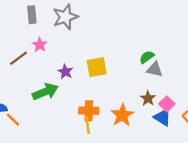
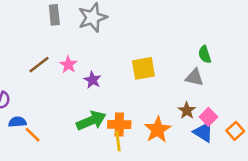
pink star: (40, 45) -> (68, 65), moved
green semicircle: (147, 57) -> (205, 54), moved, turned -72
yellow square: (97, 67) -> (143, 68), moved
green arrow: (45, 92) -> (91, 121), moved

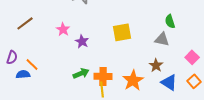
brown line: (39, 65) -> (25, 23), moved
pink square: (208, 117) -> (192, 57), moved
green arrow: (91, 121) -> (81, 73), size x0.7
orange line: (33, 135) -> (32, 64), moved

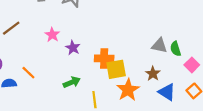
green semicircle: (170, 21) -> (176, 49), moved
yellow square: (122, 32) -> (116, 69), moved
orange line: (32, 64) -> (28, 73), moved
orange cross: (103, 76) -> (104, 58), moved

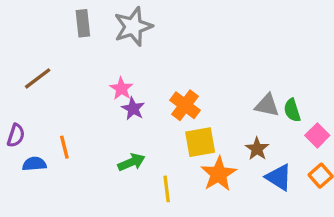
pink star: (52, 35) -> (121, 89), moved
orange cross: (104, 58) -> (185, 105), moved, turned 36
orange line: (28, 73) -> (64, 147), turned 32

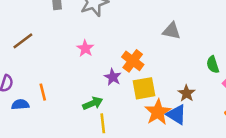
gray triangle: (267, 105) -> (171, 31), moved
purple star: (133, 109) -> (113, 77), moved
blue triangle: (279, 177) -> (176, 115), moved
yellow line: (167, 189) -> (103, 123), moved

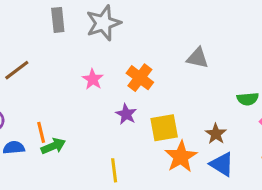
orange cross: (133, 61) -> (140, 78), moved
green semicircle: (213, 65) -> (248, 99), turned -77
green arrow: (93, 103) -> (53, 146), moved
blue triangle: (176, 115) -> (222, 164), moved

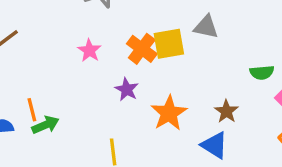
yellow square: (164, 128) -> (169, 44), moved
orange star: (181, 157) -> (169, 113), moved
blue triangle: (222, 164) -> (215, 145), moved

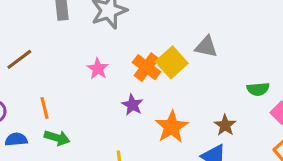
yellow square: (169, 44) -> (172, 62), turned -32
orange line: (32, 110) -> (44, 108), moved
green arrow: (45, 125) -> (57, 138), turned 40

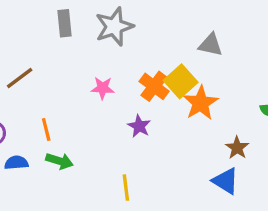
gray triangle: (206, 47) -> (211, 45), moved
pink star: (98, 69) -> (103, 88), turned -30
orange star: (172, 127) -> (201, 103), moved

